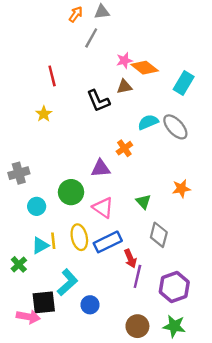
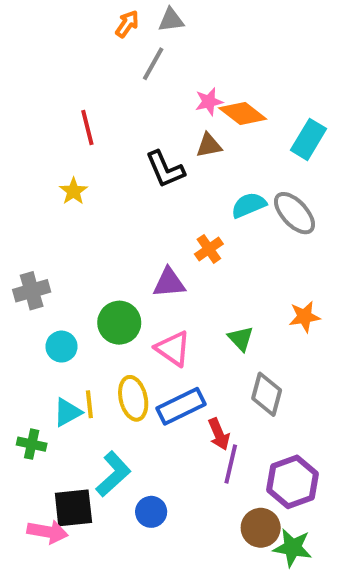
green cross: (19, 264) -> (32, 444), turned -35
brown circle: (137, 326) -> (261, 528), moved

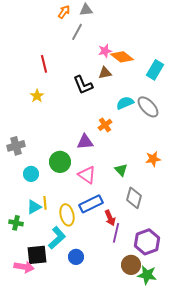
yellow ellipse: (133, 398) -> (67, 215), moved

